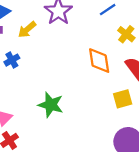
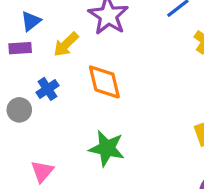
orange diamond: (99, 61) -> (104, 82), moved

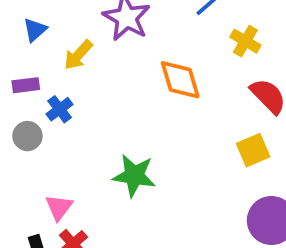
purple rectangle: (20, 48) -> (26, 85), moved
orange diamond: (104, 82) -> (180, 80), moved

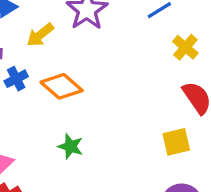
orange diamond: (180, 80) -> (62, 86), moved, turned -42
green star: (134, 176) -> (71, 146), size x0.7

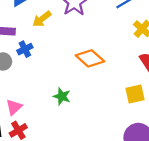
orange diamond: (62, 86) -> (90, 58), moved

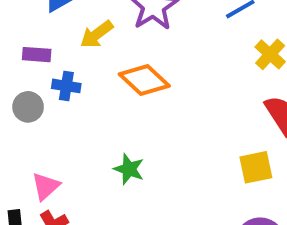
blue cross: (25, 49) -> (66, 86), turned 35
orange diamond: (90, 58) -> (144, 80), moved

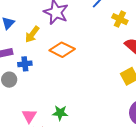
green star: (129, 169) -> (60, 113), moved

